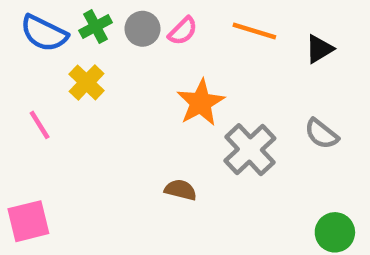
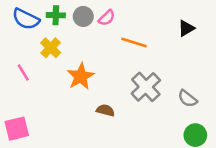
green cross: (96, 27) -> (56, 15), turned 30
orange line: (254, 31) -> (134, 43), moved
orange star: (201, 103) -> (81, 76), moved
gray semicircle: (321, 134) -> (188, 99), moved

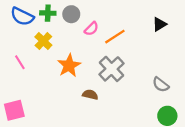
pink semicircle: (107, 18) -> (91, 29), moved
orange line: (134, 43) -> (115, 37), turned -50
gray cross: (146, 87) -> (111, 69), moved

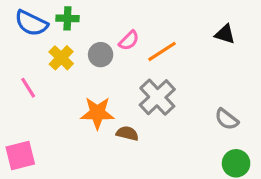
gray circle: (71, 14) -> (101, 55), moved
black triangle: (160, 24) -> (225, 34), turned 48
orange star: (69, 66) -> (97, 113), moved, turned 30

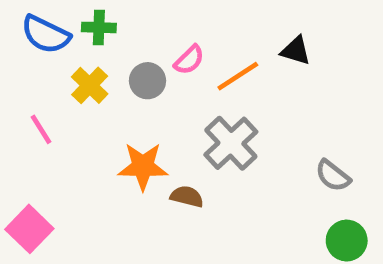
black triangle: (225, 34) -> (296, 51), moved
pink square: (20, 155) -> (29, 229), turned -32

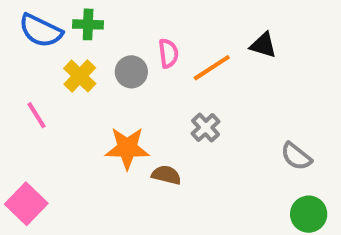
pink semicircle: (189, 60) -> (168, 53), turned -52
gray cross: (231, 143) -> (206, 128), size x0.6

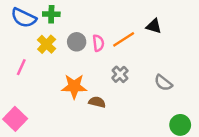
pink semicircle: (168, 53) -> (98, 43), moved
pink line: (36, 115) -> (21, 67), turned 56
gray semicircle: (296, 156) -> (163, 83), moved

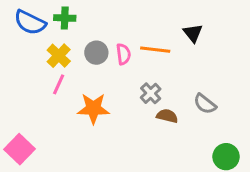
black triangle: (154, 26) -> (193, 33), turned 35
orange line: (124, 39) -> (155, 50), turned 40
pink line: (21, 67) -> (59, 84), moved
brown semicircle: (97, 102) -> (167, 116), moved

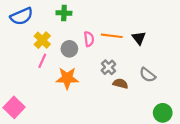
green cross: (65, 18) -> (64, 13), moved
blue semicircle: (30, 22) -> (22, 16), turned -50
black triangle: (193, 33) -> (139, 38), moved
gray circle: (96, 53) -> (69, 49), moved

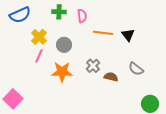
pink semicircle: (89, 39) -> (82, 16), moved
gray cross: (108, 67) -> (93, 66), moved

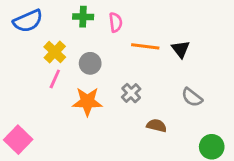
brown semicircle: (111, 77) -> (157, 126), moved

